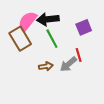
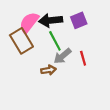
purple square: (84, 27) -> (79, 20), moved
gray arrow: (68, 64) -> (63, 56), moved

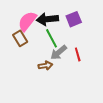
brown rectangle: (21, 41) -> (20, 38), size x0.7

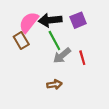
brown arrow: (45, 66) -> (54, 84), moved

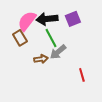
red line: (82, 58) -> (82, 75), moved
brown arrow: (54, 84) -> (41, 59), moved

